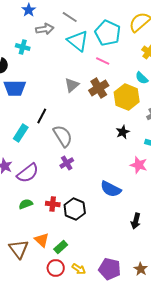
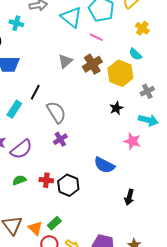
orange triangle: (42, 240) -> (35, 228), moved

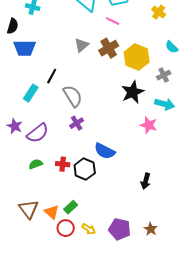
cyan semicircle: (135, 54) -> (172, 47), moved
black star: (116, 108) -> (133, 92), size x1.6
blue semicircle: (104, 165) -> (105, 151), moved

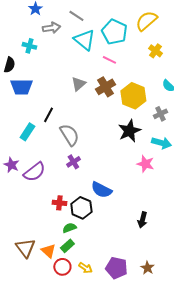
green semicircle: (36, 164) -> (69, 228), moved

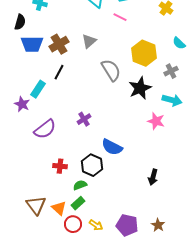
brown cross: (105, 87) -> (59, 44), moved
gray semicircle: (69, 135) -> (111, 70), moved
purple star: (11, 165) -> (22, 104), moved
red cross: (59, 203) -> (60, 166), moved

